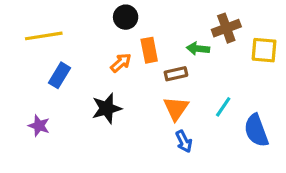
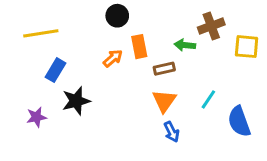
black star: (107, 108) -> (76, 101), moved
purple star: (39, 126) -> (36, 117), turned -30

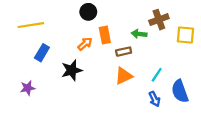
black star: (76, 101) -> (72, 70), moved
orange triangle: (164, 101) -> (124, 76), turned 30
blue arrow: (172, 132) -> (154, 99), moved

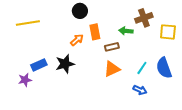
blue rectangle: (42, 53) -> (39, 65), moved, turned 35
blue semicircle: (180, 91) -> (164, 68), moved
blue arrow: (154, 99) -> (140, 90), turned -40

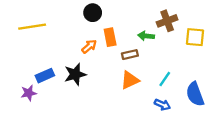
blue semicircle: (164, 68) -> (195, 94), moved

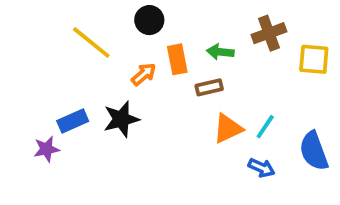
yellow line: (32, 27) -> (91, 42), moved, turned 48
green arrow: (146, 36) -> (220, 52), moved
orange triangle: (130, 80) -> (228, 128), moved

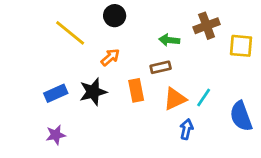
orange rectangle: (177, 59) -> (136, 90), moved
purple star: (46, 149) -> (56, 135), moved
blue arrow: (261, 168) -> (186, 129), moved, turned -102

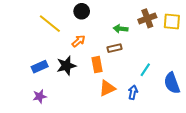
yellow square: (241, 46) -> (172, 22), moved
orange triangle: (175, 99) -> (107, 88), moved

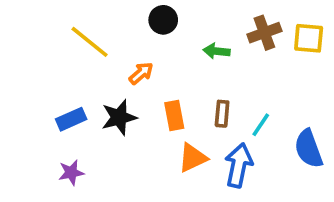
black circle: (82, 11) -> (163, 20), moved
brown rectangle: (114, 48) -> (222, 114), moved, turned -72
blue arrow: (133, 92) -> (239, 165), size x1.6

